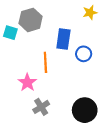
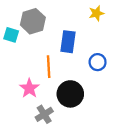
blue circle: (84, 54) -> (98, 62), moved
black circle: (85, 110) -> (70, 94), moved

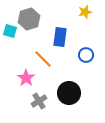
orange line: (49, 67) -> (43, 59), turned -42
black circle: (70, 94) -> (69, 93), moved

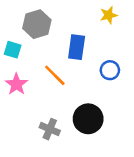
cyan square: (10, 31) -> (13, 50), moved
pink star: (26, 78) -> (16, 84), moved
gray cross: (39, 101) -> (50, 129), turned -35

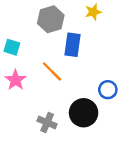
yellow star: (109, 15) -> (93, 12), moved
gray hexagon: (37, 24) -> (51, 19), moved
blue circle: (110, 70) -> (108, 90), moved

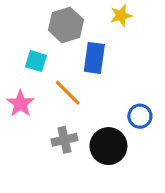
cyan square: (12, 47) -> (36, 61), moved
gray cross: (47, 122) -> (64, 140), moved, turned -36

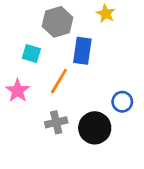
yellow star: (121, 15) -> (106, 14), turned -30
orange line: (68, 93) -> (59, 81), turned 76

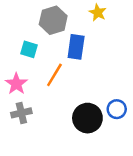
blue circle: (122, 102) -> (117, 109), moved
gray cross: (56, 122) -> (21, 113), moved

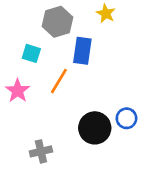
gray cross: (21, 113) -> (41, 151), moved

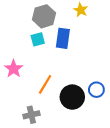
cyan square: (31, 53) -> (38, 39), moved, turned -32
orange line: (59, 81) -> (45, 84), moved

